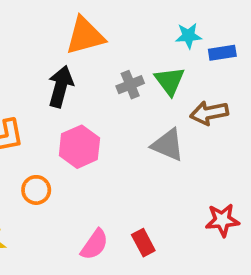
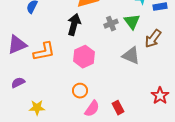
brown arrow: (209, 113) -> (153, 39), turned -42
orange circle: (36, 190) -> (80, 91), moved
red star: (222, 220) -> (160, 96), turned -30

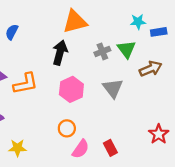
brown arrow: (153, 39) -> (151, 69), turned -150
gray triangle: (131, 56) -> (113, 88), moved, turned 30

